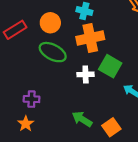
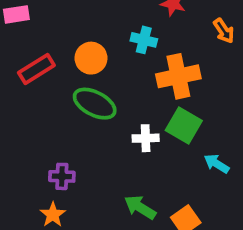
orange cross: (90, 38) -> (178, 76), moved

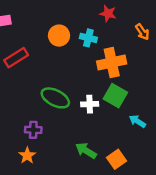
orange circle: (91, 58) -> (59, 36), moved
green ellipse: (95, 104) -> (55, 98), moved

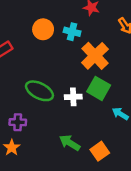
orange cross: (112, 62) -> (95, 56), turned -32

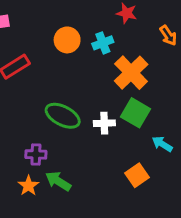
cyan cross: (72, 32) -> (103, 43), turned -35
green arrow: (70, 143) -> (58, 181), moved
orange square: (100, 151) -> (137, 175), moved

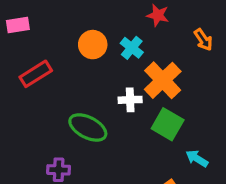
cyan cross: (103, 43) -> (132, 48), turned -30
white cross: (104, 123) -> (130, 100), moved

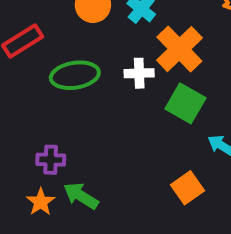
green ellipse: (88, 127) -> (75, 75), moved, turned -36

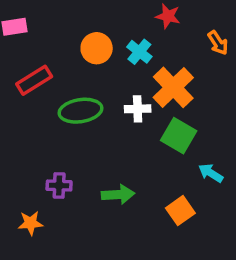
green arrow: (81, 196) -> (118, 194), moved, turned 144
orange star: (41, 202) -> (31, 223), moved, turned 30

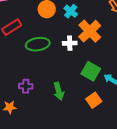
green square: (179, 136) -> (91, 71), moved
green arrow: (118, 194) -> (59, 91), turned 78

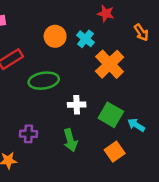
white cross: (70, 43) -> (77, 105), moved

